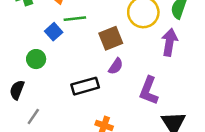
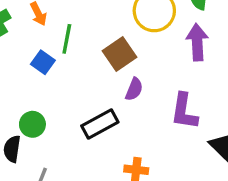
green line: (75, 19) -> (67, 39), turned -60
green circle: (36, 59) -> (32, 124), moved

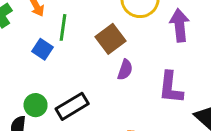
black rectangle: (100, 124) -> (72, 106), moved

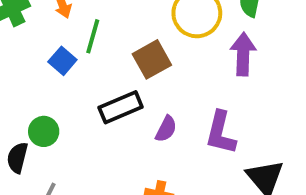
purple semicircle: (125, 70) -> (166, 129), moved
black rectangle: (72, 106) -> (121, 107), moved

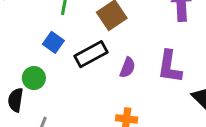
blue square: (62, 61) -> (53, 42), moved

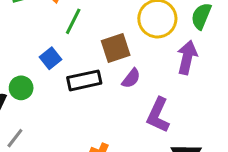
purple semicircle: (127, 68) -> (131, 78), moved

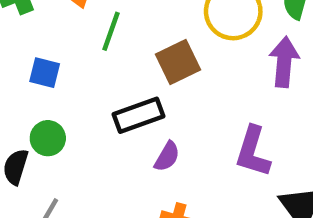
blue square: (50, 58) -> (45, 73), moved, turned -30
purple semicircle: (131, 78) -> (167, 156), moved

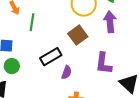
brown square: (178, 62) -> (78, 35), moved
green circle: (48, 138) -> (12, 66), moved

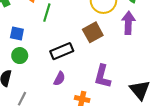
purple L-shape: (104, 63) -> (103, 76), moved
purple semicircle: (67, 72) -> (59, 79), moved

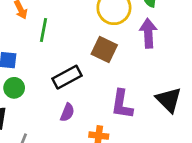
brown square: (93, 32) -> (104, 49), turned -30
black triangle: (140, 90) -> (169, 100), moved

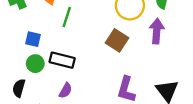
black rectangle: (67, 77) -> (62, 60), moved, turned 35
purple semicircle: (67, 112) -> (66, 90), moved

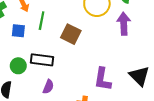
blue square: (33, 39) -> (18, 31), moved
brown square: (117, 40) -> (71, 34), moved

